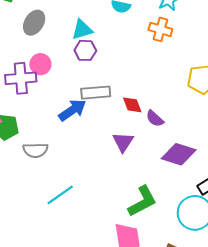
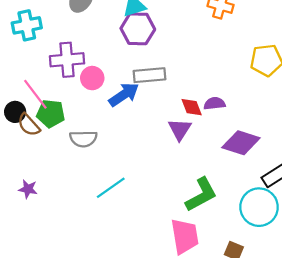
purple hexagon: (85, 50) -> (138, 29), size x1.4
pink circle: (40, 64) -> (92, 78), moved
red diamond: (132, 105) -> (192, 107), moved
purple semicircle: (155, 119) -> (215, 103), turned 132

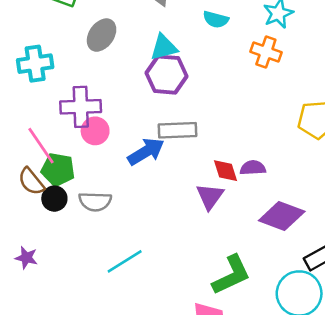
pink circle: (92, 78) -> (95, 131), moved
black circle: (15, 112) -> (54, 199), moved

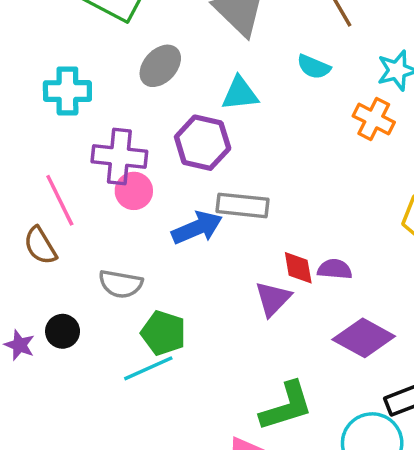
purple hexagon: (167, 75) -> (203, 143), moved
green pentagon: (58, 170) -> (164, 333), moved
black circle: (54, 199) -> (63, 331), moved

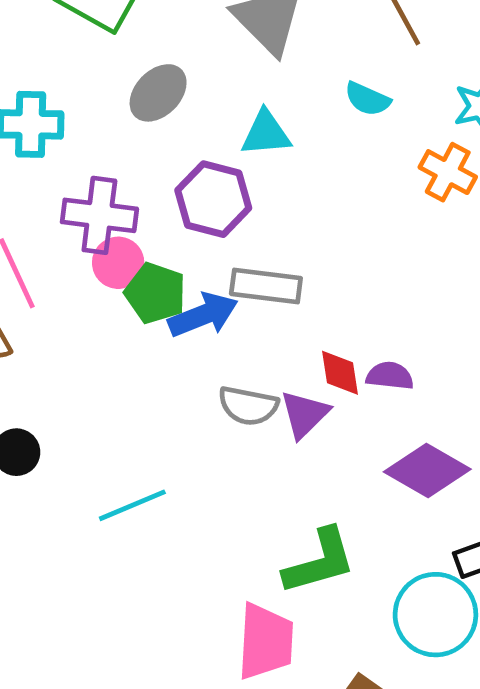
gray semicircle: (121, 284) -> (248, 406), moved
green pentagon: (164, 333) -> (155, 293), moved

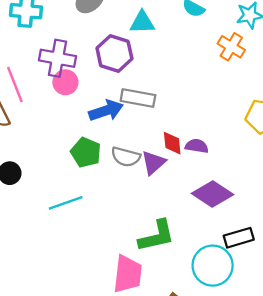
green pentagon: (155, 293) -> (86, 153), moved

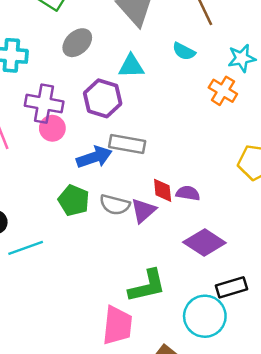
cyan line: (66, 203) -> (26, 248), moved

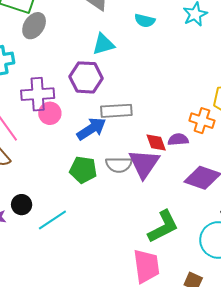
gray ellipse: (77, 43) -> (34, 26), moved
orange cross: (223, 91) -> (202, 121), moved
purple triangle: (143, 211) -> (144, 164), size x1.4

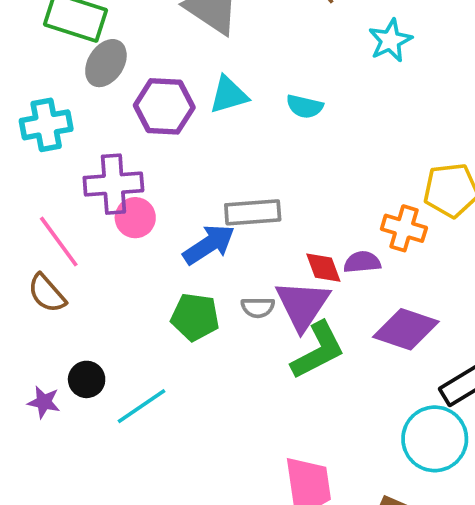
cyan semicircle: (145, 21) -> (305, 106), moved
purple hexagon: (86, 77) -> (164, 106), moved
gray semicircle: (119, 165) -> (258, 307), size x0.7
green L-shape: (163, 227) -> (318, 350), moved

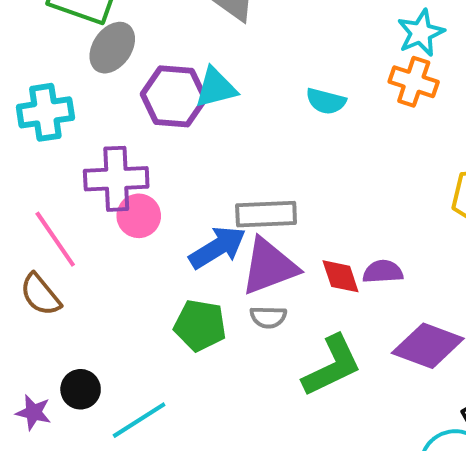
cyan triangle: (229, 95) -> (216, 88), moved
orange cross: (404, 228) -> (414, 82), moved
purple triangle: (302, 305) -> (269, 267), moved, turned 34

